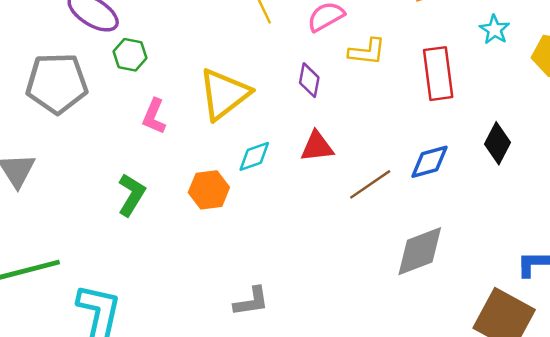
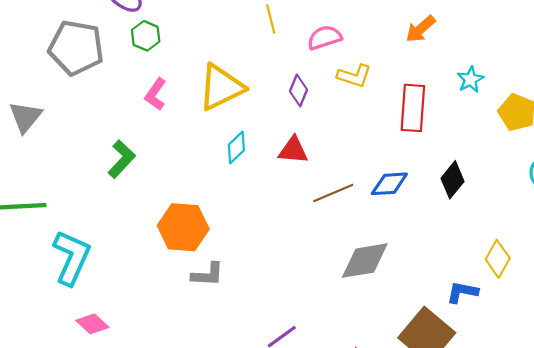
cyan diamond: (254, 156) -> (236, 147), turned -36
orange hexagon: (209, 190) -> (183, 227), moved, size x1.4

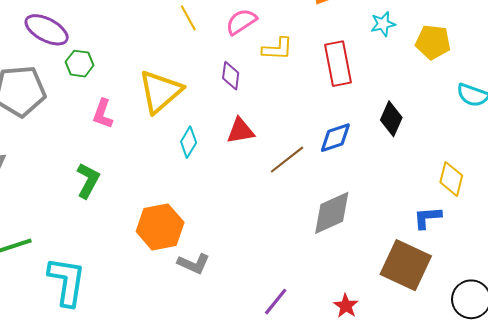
cyan star: (470, 79) -> (383, 24), turned 30
gray L-shape: (208, 274) -> (194, 264), turned 36

